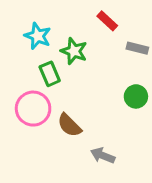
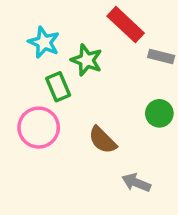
red rectangle: (107, 21) -> (126, 25), size x1.5
brown semicircle: (69, 125) -> (103, 140), moved
gray arrow: (103, 155) -> (136, 183), moved

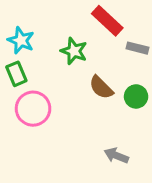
cyan star: (44, 42) -> (21, 40), moved
green rectangle: (58, 87) -> (16, 74), moved
brown semicircle: (103, 140) -> (101, 87), moved

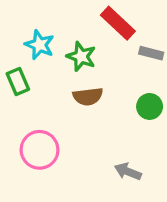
cyan star: (21, 40) -> (40, 45), moved
brown semicircle: (101, 87) -> (88, 96), moved, turned -52
pink circle: (33, 109) -> (40, 150), moved

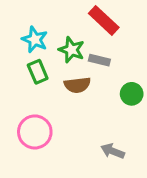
gray rectangle: (151, 53) -> (99, 60), moved
green rectangle: (18, 81) -> (38, 72), moved

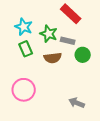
green circle: (132, 94) -> (83, 55), moved

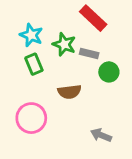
brown semicircle: (53, 58) -> (69, 92), moved

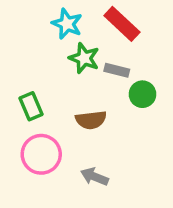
cyan star: (31, 35) -> (67, 24), moved
green rectangle: (34, 64) -> (31, 106), moved
gray arrow: (101, 135) -> (94, 177), moved

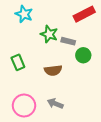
cyan star: (67, 24) -> (24, 14), moved
red rectangle: (122, 24) -> (84, 14), moved, turned -70
pink circle: (41, 154) -> (24, 106), moved

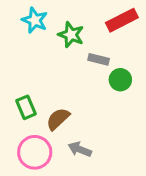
green star: (49, 34) -> (71, 35), moved
green rectangle: (18, 62) -> (26, 107), moved
brown semicircle: (53, 70) -> (58, 119), moved, turned 144

